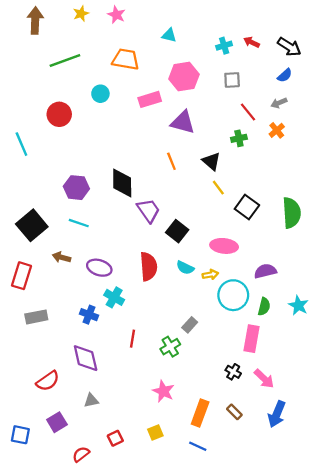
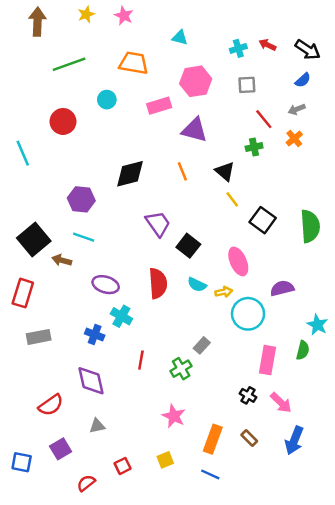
black diamond: (122, 183) -> (130, 174), moved, turned 76
pink ellipse: (224, 246) -> (238, 261), turned 60
brown arrow: (62, 257) -> (62, 260), moved
green semicircle: (264, 307) -> (303, 350), moved

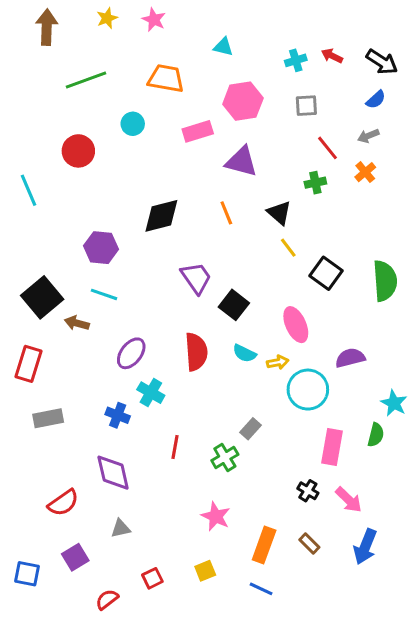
purple ellipse: (106, 285) -> (131, 353), turned -70

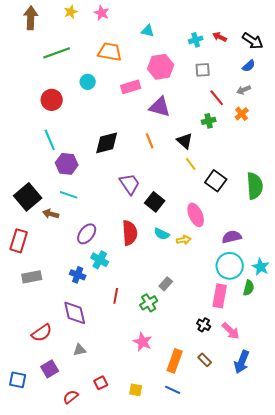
cyan line: (29, 190) -> (50, 140), moved
cyan circle: (308, 390) -> (230, 266), moved
yellow square: (205, 571) -> (136, 390), moved, turned 32

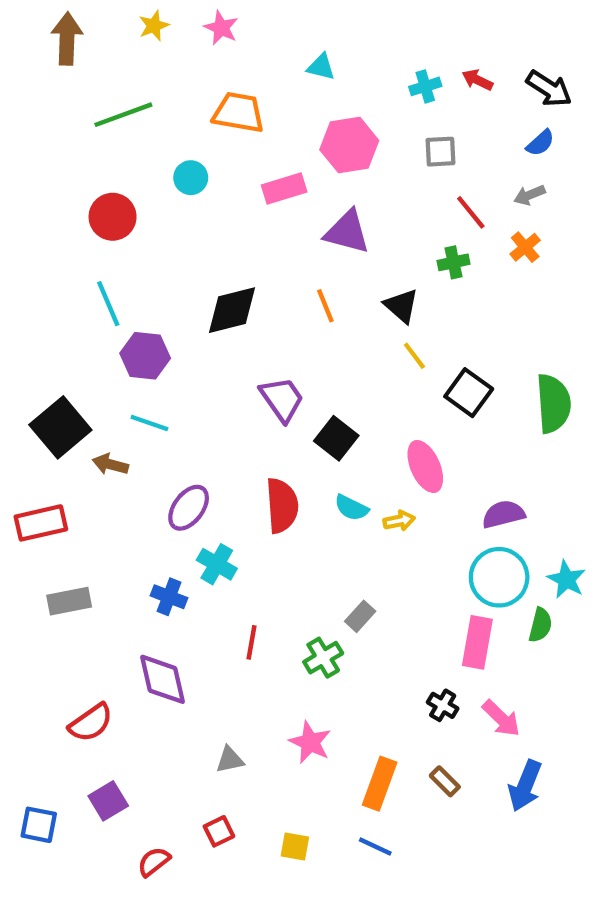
red rectangle: (19, 241) -> (41, 523), turned 60
gray triangle: (80, 350) -> (230, 760), moved

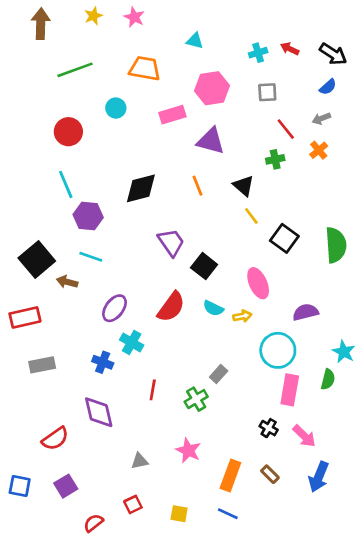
red semicircle: (282, 506) -> (171, 307), turned 40
cyan circle: (499, 577) -> (278, 350), moved
blue square: (39, 825) -> (20, 486), moved

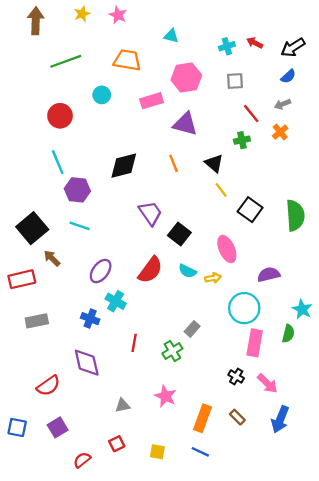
black arrow: (333, 54) -> (293, 47), turned 115
brown arrow: (67, 282) -> (52, 258), moved, turned 30

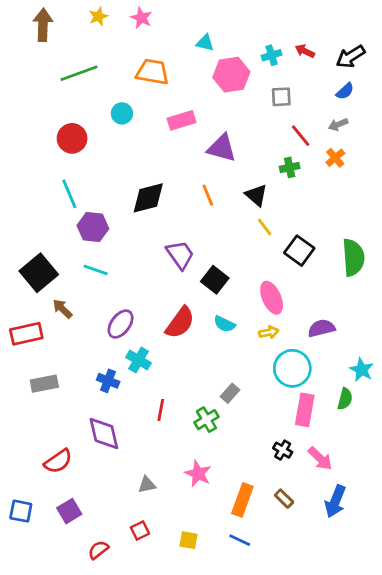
pink hexagon: (186, 78) -> (231, 75), moved
yellow arrow: (213, 278) -> (269, 332), moved

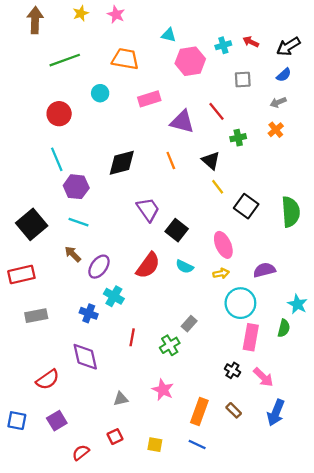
gray square: (281, 97) -> (243, 79), moved
red line: (301, 136) -> (216, 111), moved
brown arrow: (62, 309) -> (73, 254), moved

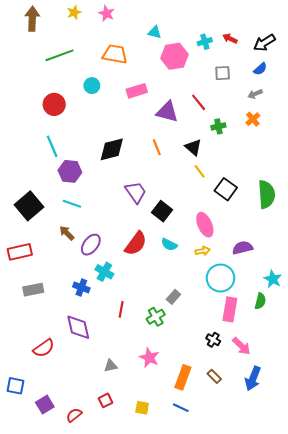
purple square: (57, 421) -> (45, 405), moved

